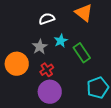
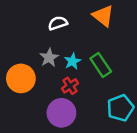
cyan star: (61, 41) -> (72, 61), moved
red cross: (47, 70) -> (70, 86), moved

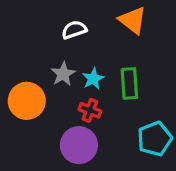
green rectangle: (101, 65) -> (129, 83), turned 30
red cross: (70, 86) -> (90, 110), turned -35

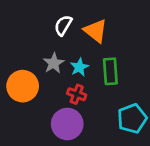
orange triangle: (133, 20) -> (96, 31), moved
white semicircle: (74, 30) -> (63, 25), turned -40

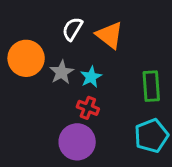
green rectangle: (110, 71) -> (151, 86), moved
orange circle: (23, 86) -> (26, 58), moved

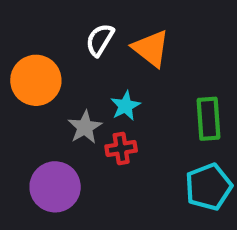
gray star: (62, 72) -> (85, 127), moved
red cross: (88, 108) -> (121, 148), turned -30
purple circle: (77, 142) -> (55, 187), moved

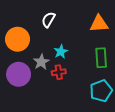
orange triangle: (151, 48) -> (99, 24), moved, turned -42
purple circle: (55, 187) -> (19, 74), moved

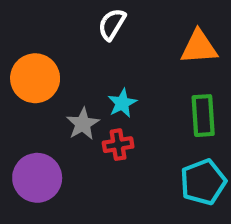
white semicircle: (48, 20) -> (112, 24), moved
purple circle: (19, 74) -> (37, 178), moved

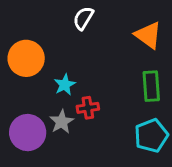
orange triangle: (199, 47) -> (148, 35), turned 40
cyan star: (122, 103) -> (65, 85), moved
gray star: (83, 124) -> (62, 122), moved

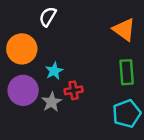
white semicircle: (83, 18) -> (48, 17), moved
purple circle: (28, 133) -> (23, 90), moved

